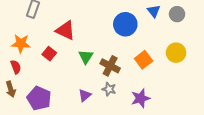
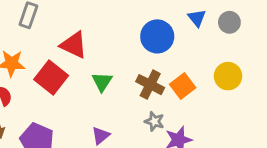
red square: (49, 54) -> (51, 77), size x1.6
brown cross: (110, 66) -> (150, 85), moved
gray star: (109, 89) -> (154, 121), moved

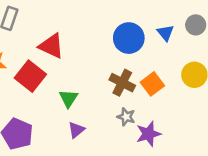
blue triangle: (197, 18) -> (166, 33), moved
green triangle: (102, 82) -> (68, 98), moved

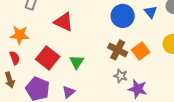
red square: (30, 76) -> (48, 58), moved
purple triangle: (76, 130) -> (69, 92), moved
purple star: (148, 134) -> (138, 89), turned 30

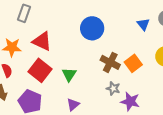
blue circle: (123, 16) -> (92, 28), moved
red triangle: (64, 22) -> (42, 41), moved
purple triangle: (69, 92) -> (73, 104), moved

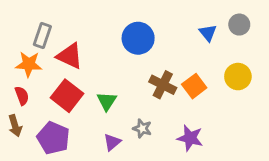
gray rectangle: (24, 13) -> (42, 35), moved
gray star: (113, 88) -> (142, 128), moved

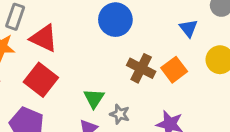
blue triangle: (208, 33) -> (188, 28), moved
green triangle: (107, 101) -> (94, 98), moved

